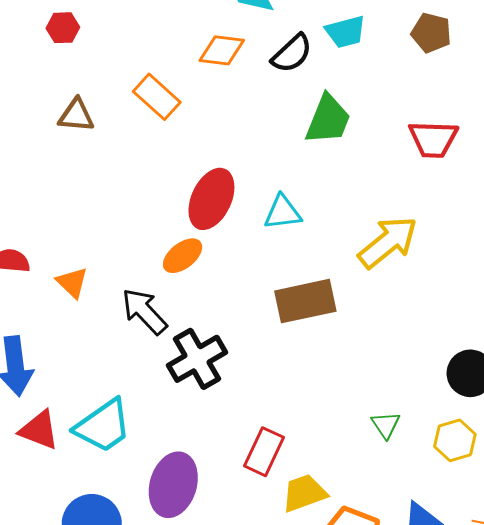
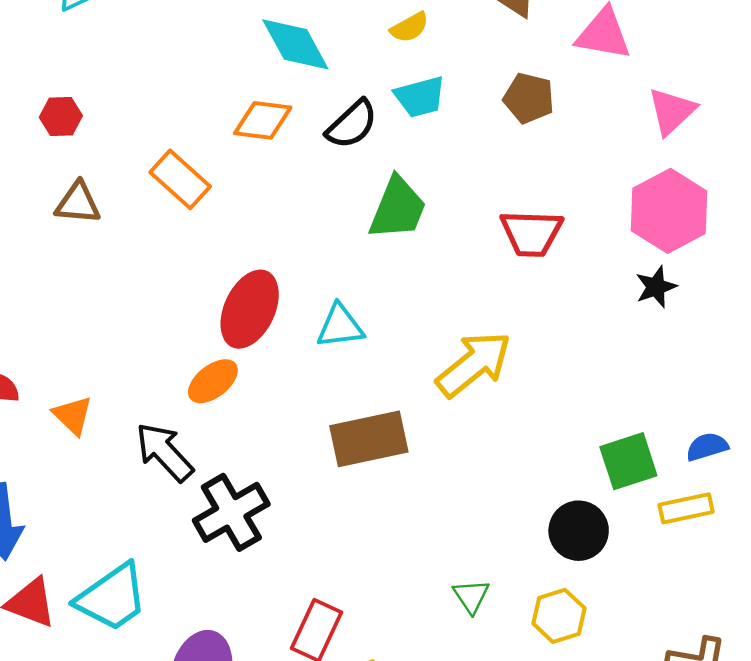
red hexagon: (63, 28) -> (61, 116), moved

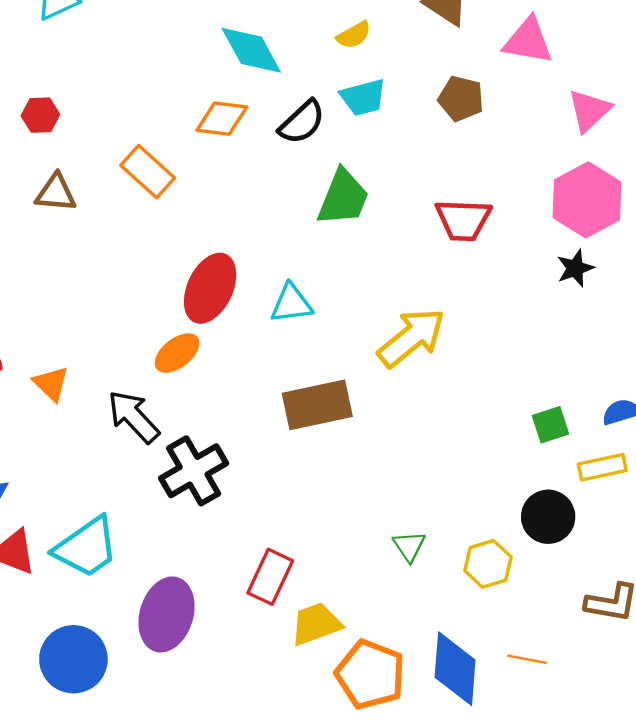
green square: (628, 461) -> (550, 425), size x0.7
black circle: (579, 531) -> (548, 517), moved

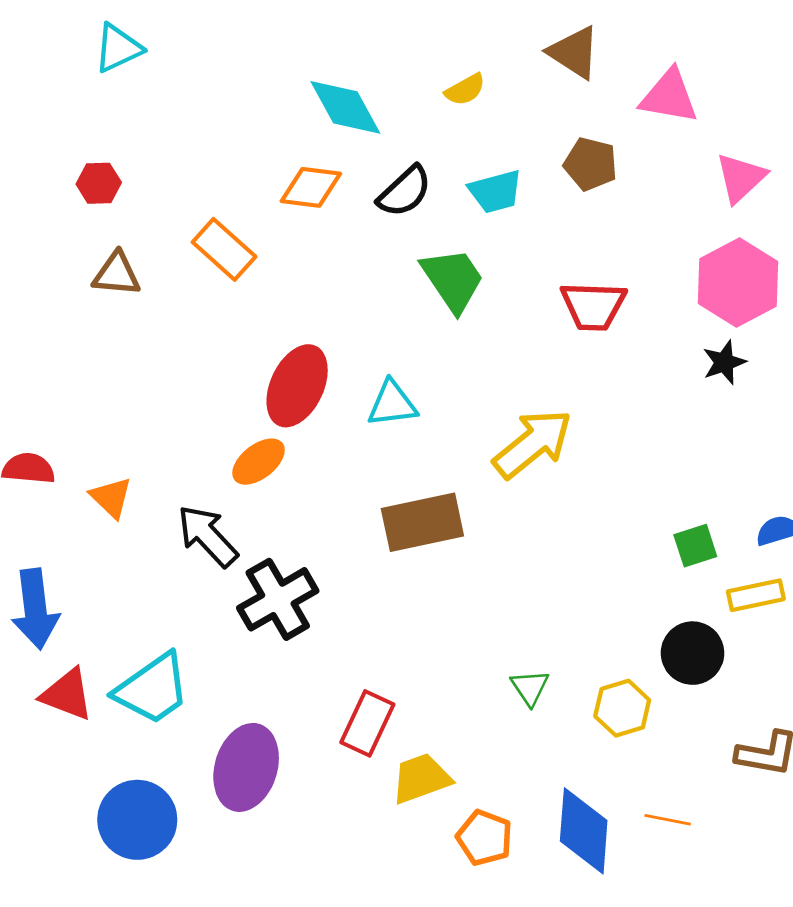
cyan trapezoid: (363, 97) -> (495, 192), moved
green trapezoid: (343, 198) -> (453, 280), turned -56
orange pentagon: (370, 675) -> (484, 838), size x0.7

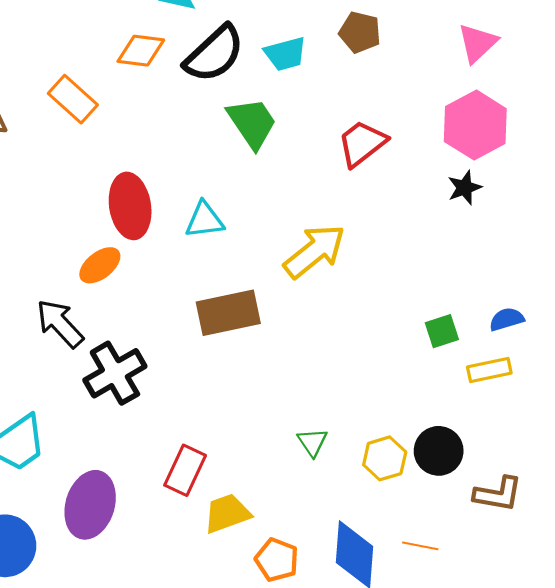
black semicircle: (405, 192) -> (214, 54), size x1.4
red trapezoid: (593, 306) -> (362, 143), turned 140
red ellipse: (297, 386) -> (130, 206), turned -34
black circle: (693, 653) -> (439, 451), moved

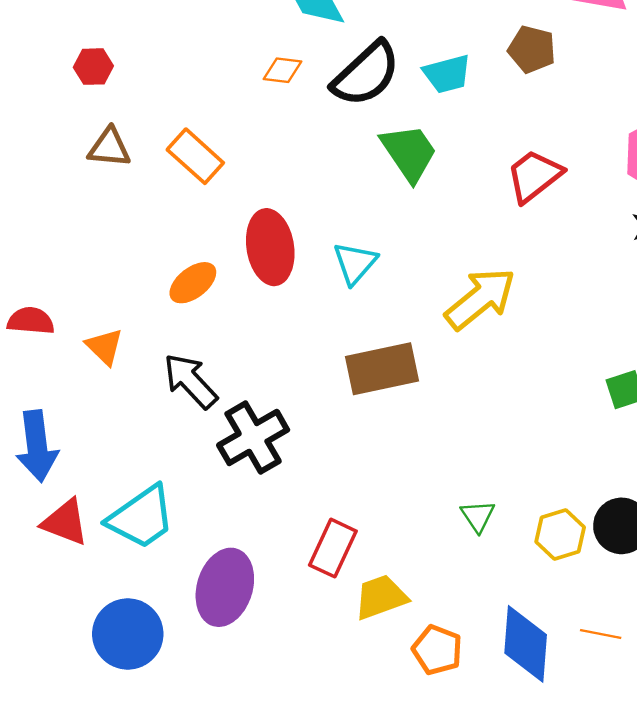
orange diamond: (141, 51) -> (283, 70), size x0.7
orange rectangle: (73, 99) -> (195, 156), moved
cyan triangle: (204, 220) -> (355, 263), turned -42
orange ellipse: (100, 265) -> (193, 283), moved

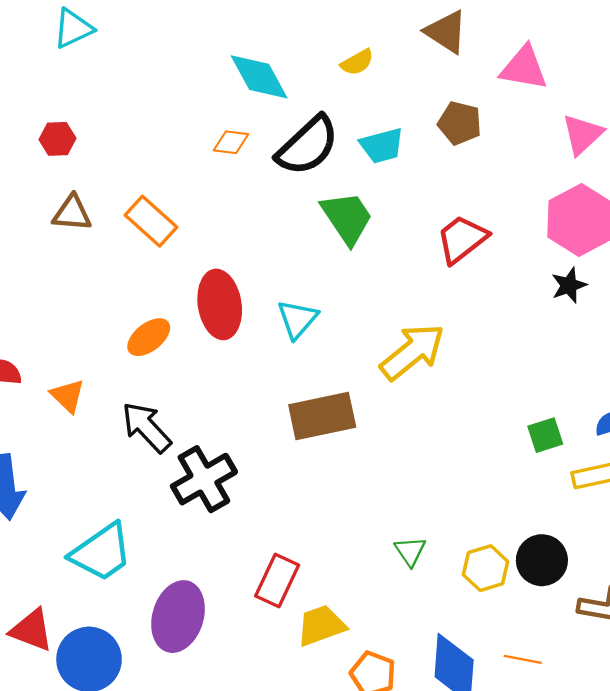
red triangle: (65, 522) -> (32, 630), moved

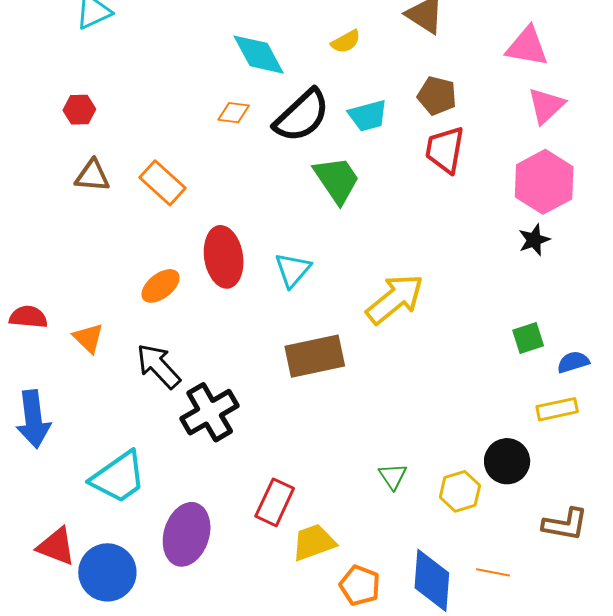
pink triangle: (524, 68) -> (527, 47), moved
red trapezoid: (462, 239) -> (445, 150), moved, turned -42
green square: (545, 435) -> (528, 338), moved
black circle: (542, 560) -> (507, 461), moved

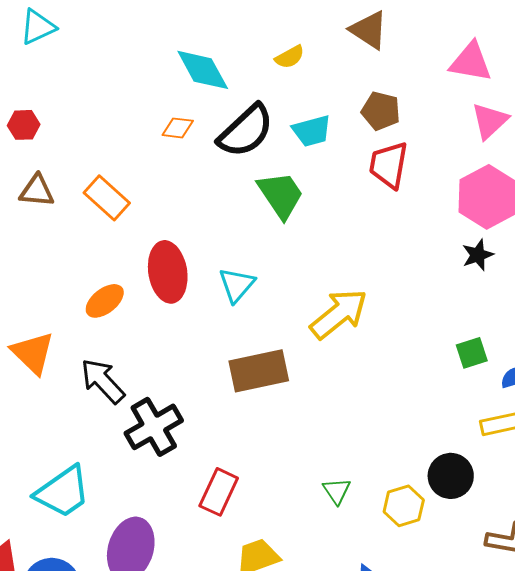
orange triangle: (88, 338) -> (33, 353), size x1.4
red rectangle: (275, 502) -> (219, 492), moved

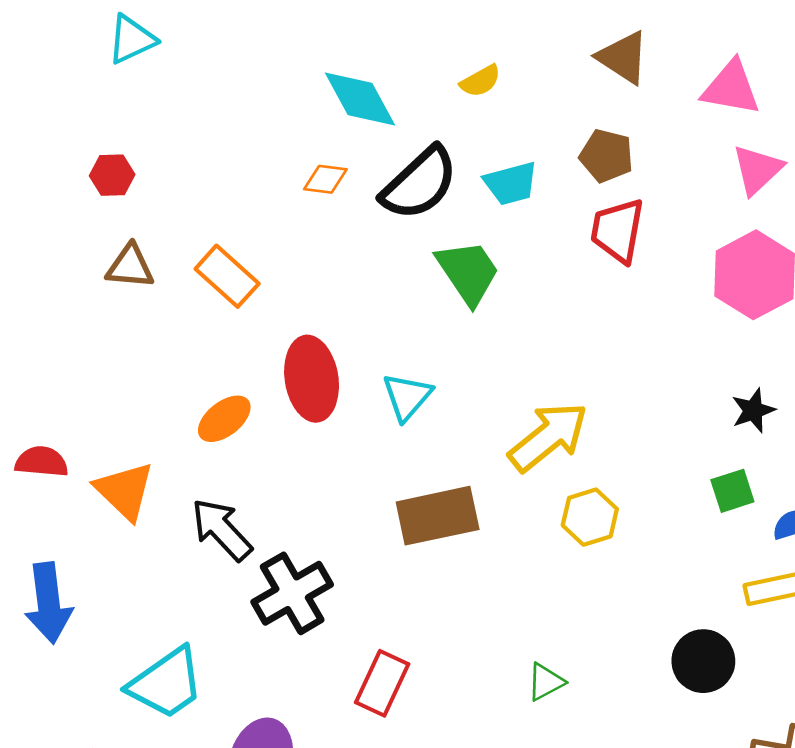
brown triangle: (369, 30) -> (623, 57), moved
black star: (478, 255) -> (753, 410), moved
green triangle: (337, 491) -> (546, 682), turned 36
yellow hexagon: (404, 506) -> (590, 517), moved

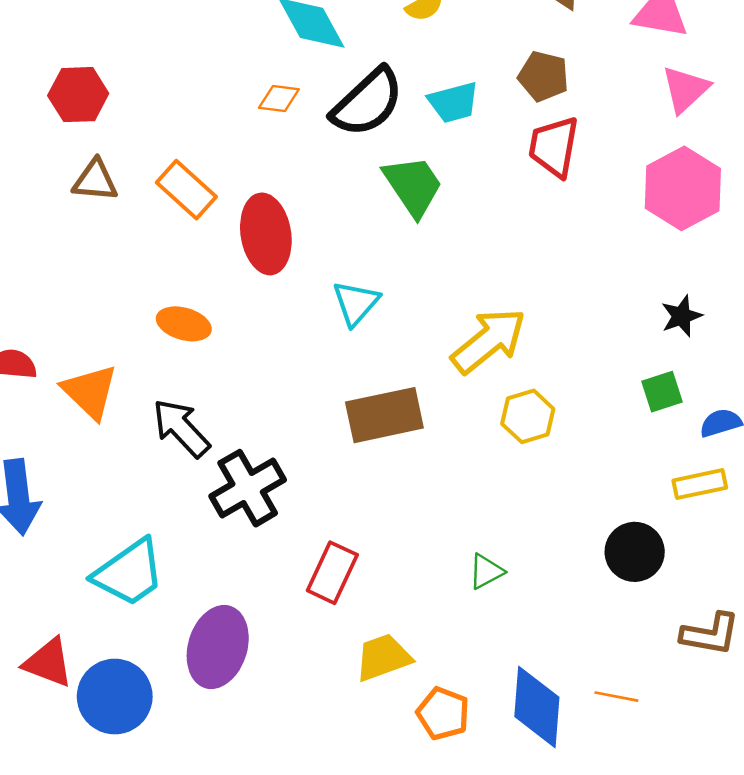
red hexagon: (112, 175) -> (78, 95), size x1.4
red ellipse: (312, 379) -> (266, 234), moved
orange ellipse: (224, 419) -> (184, 324), turned 54

